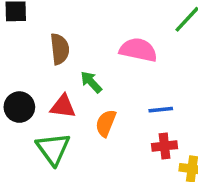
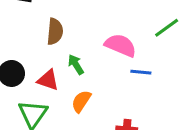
blue line: (161, 110) -> (141, 72), moved

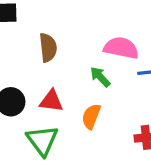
green arrow: (76, 64) -> (100, 77), moved

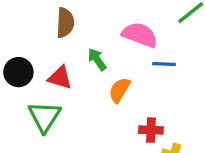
green arrow: (100, 77) -> (97, 59), moved
orange semicircle: (91, 116) -> (119, 90), moved

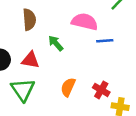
orange semicircle: (119, 90) -> (68, 87), moved
red cross: (151, 130) -> (101, 90), turned 35

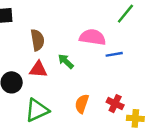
red triangle: (30, 60) -> (38, 69), moved
green triangle: (23, 90) -> (37, 110), turned 45

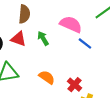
blue line: (114, 54) -> (85, 44), turned 32
orange semicircle: (82, 104) -> (47, 77), turned 91

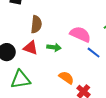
green arrow: (43, 38) -> (54, 47), turned 128
orange semicircle: (47, 77) -> (66, 78), moved

